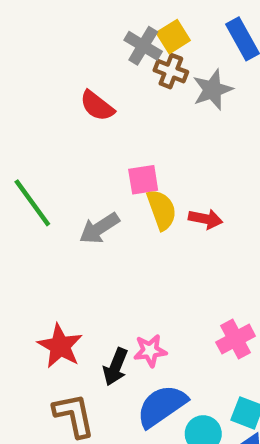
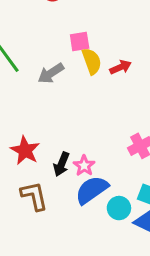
red arrow: (206, 219) -> (120, 67), turned -35
pink star: (150, 351) -> (84, 166), moved, turned -30

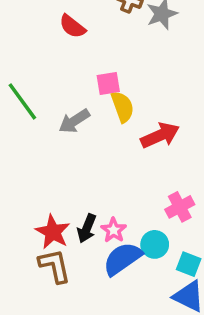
red arrow: (120, 67) -> (160, 135), moved, size x1.5
red star: (25, 150) -> (53, 232), moved
cyan circle: (119, 208) -> (155, 244), moved

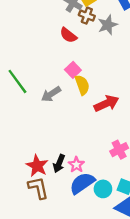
red semicircle: (72, 26) -> (68, 35), moved
pink square: (108, 84) -> (73, 70), turned -35
cyan circle: (155, 244) -> (103, 189), moved

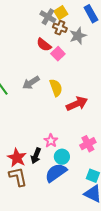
pink square: (73, 70) -> (58, 54), moved
gray arrow: (51, 94) -> (31, 83), moved
pink star: (76, 165) -> (51, 141), moved
cyan circle: (103, 189) -> (62, 157), moved

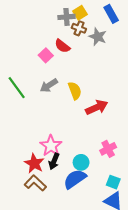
gray cross: (48, 17) -> (66, 17), turned -35
gray star: (78, 36) -> (98, 37), turned -30
pink square: (58, 54) -> (46, 55), moved
pink star: (51, 141) -> (51, 146), moved, size x1.5
brown L-shape: (18, 177) -> (35, 183), turned -35

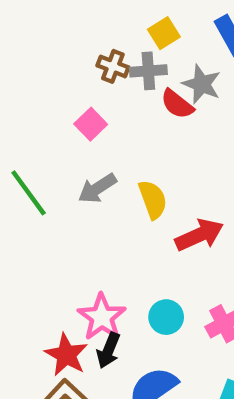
gray cross: (66, 17) -> (148, 71), moved
brown cross: (79, 28) -> (113, 66), moved
red semicircle: (62, 46) -> (177, 104), moved
cyan circle: (81, 162) -> (166, 317), moved

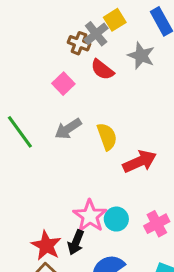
gray cross: (148, 71) -> (96, 34), moved, turned -35
red semicircle: (177, 104) -> (102, 70), moved
pink star: (102, 317) -> (90, 216), moved

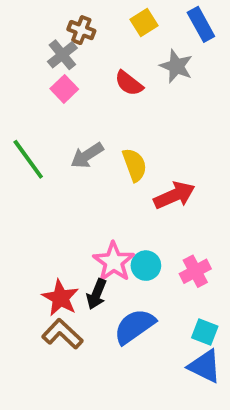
gray cross: (96, 34) -> (62, 55), moved
brown cross: (79, 43) -> (81, 30), moved
pink square: (63, 84) -> (64, 89), moved

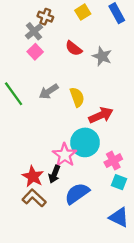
gray star: (176, 66) -> (102, 56), moved
cyan circle: (146, 266) -> (85, 142), moved, size x1.6
cyan square: (205, 332) -> (119, 182), moved

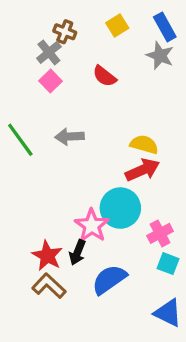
gray star: (102, 56) -> (160, 56), moved
gray arrow: (49, 91) -> (70, 137), turned 30
yellow semicircle: (77, 97) -> (144, 144), moved, turned -54

